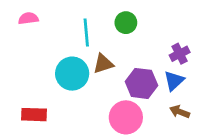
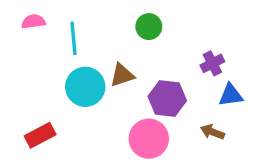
cyan line: (86, 33) -> (74, 38), moved
blue triangle: (174, 81) -> (231, 95), moved, turned 35
red rectangle: (34, 115) -> (40, 135), turned -30

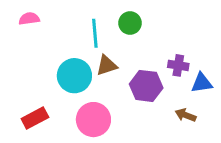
cyan line: (74, 38) -> (95, 33), moved
purple cross: (212, 63) -> (178, 65), moved, turned 36
pink circle: (149, 139) -> (93, 120), moved

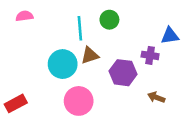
blue triangle: (202, 83) -> (170, 36), moved
red rectangle: (35, 118) -> (16, 103), moved

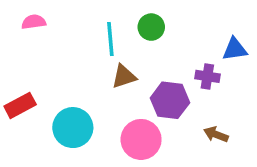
cyan circle: (63, 64) -> (73, 128), moved
pink circle: (79, 101) -> (141, 139), moved
red rectangle: (16, 103) -> (20, 105), moved

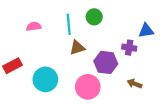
pink semicircle: (34, 22) -> (34, 26), moved

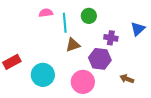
pink semicircle: (34, 26) -> (46, 13), moved
blue triangle: (146, 31) -> (138, 29), turned -35
purple cross: (129, 48) -> (111, 38), moved

